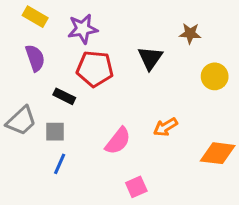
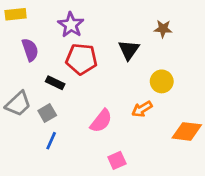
yellow rectangle: (35, 17) -> (16, 14), moved, turned -36
purple star: (83, 29) -> (71, 25), turned -30
yellow circle: (215, 76) -> (162, 81), moved
gray square: (55, 132) -> (47, 113), turned -30

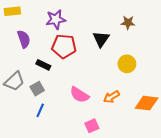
purple star: (71, 25) -> (56, 19), turned 30
orange arrow: (142, 109) -> (111, 97), moved
pink semicircle: (101, 121) -> (79, 95), turned 84

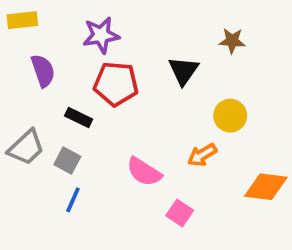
gray square: (37, 89) -> (67, 161), turned -32
orange arrow: (111, 97) -> (202, 155), moved
pink square: (92, 126) -> (180, 213), moved, turned -32

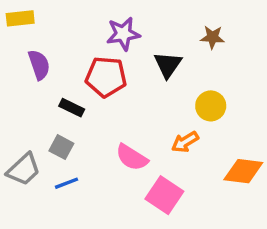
purple star: (101, 35) -> (123, 34), moved
gray trapezoid: (26, 147) -> (24, 169), moved
blue line: (73, 200) -> (67, 183), turned 45
pink square: (180, 213) -> (164, 195), size x1.5

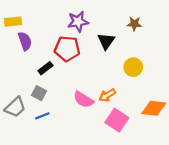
yellow rectangle: (20, 18) -> (13, 22), moved
black rectangle: (72, 108) -> (45, 68), turned -64
orange arrow: (185, 142) -> (107, 95), moved
pink square: (164, 195) -> (117, 120), moved

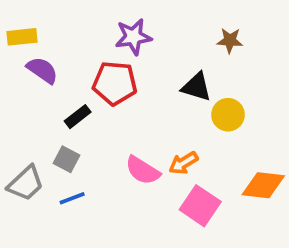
purple semicircle: (25, 41) -> (42, 70), turned -36
black triangle: (106, 41) -> (196, 87), moved, turned -48

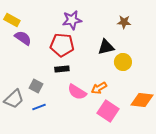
yellow rectangle: (22, 37) -> (12, 20), turned 35
black triangle: (196, 87) -> (106, 47), turned -30
black rectangle: (78, 117) -> (62, 69), moved, turned 32

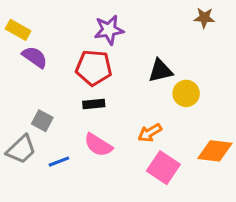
brown star: (124, 22) -> (204, 18), moved
gray square: (36, 86) -> (42, 121), moved
pink semicircle: (77, 92) -> (98, 145), moved

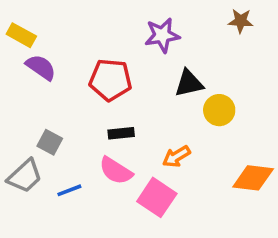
purple star: (109, 30) -> (162, 35), moved
black rectangle: (94, 104) -> (121, 133), moved
pink square: (163, 168) -> (157, 197), moved

